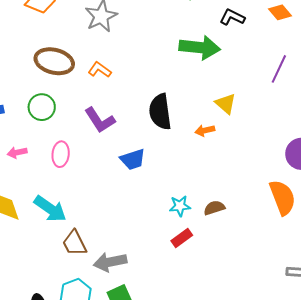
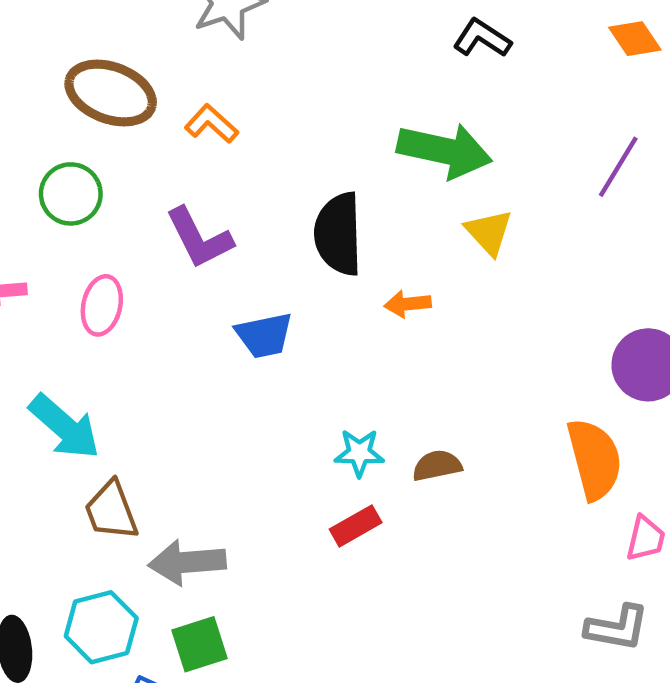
black L-shape: (232, 17) -> (482, 38), moved
green arrow: (200, 47) -> (445, 151), moved
orange arrow: (205, 130) -> (408, 304), moved

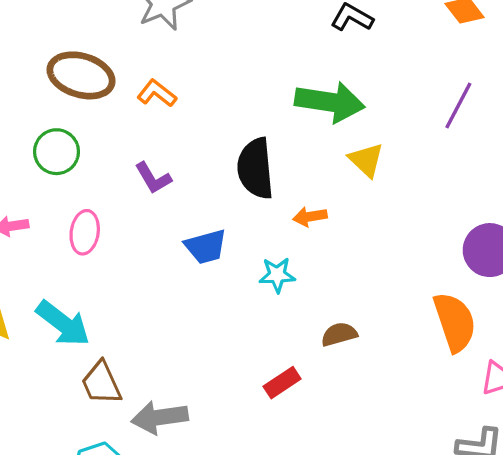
purple L-shape: (199, 238) -> (153, 178), size x0.7
cyan star: (359, 453) -> (277, 275), moved

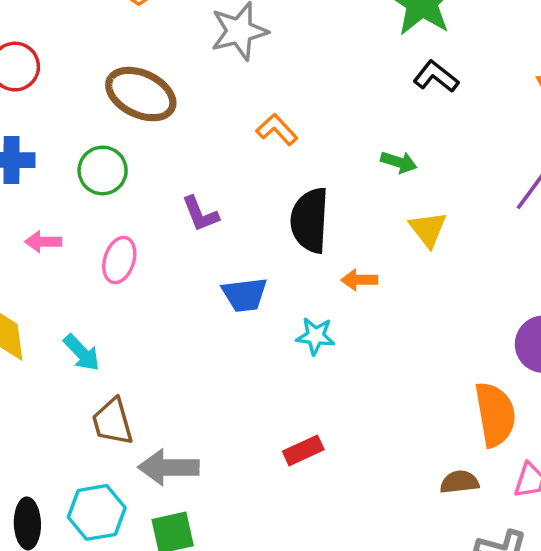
orange L-shape: (157, 93) -> (277, 129), moved
green arrow: (330, 102) -> (399, 162), size x0.5
cyan arrow: (63, 323) -> (82, 353), size x0.7
brown semicircle: (339, 334) -> (459, 482), moved

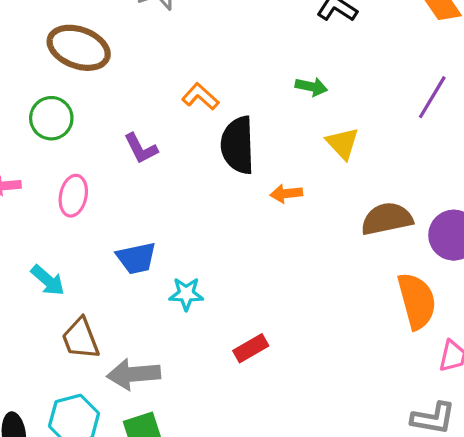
orange L-shape: (277, 129) -> (200, 97), moved
blue trapezoid: (245, 295) -> (136, 258), moved
cyan star: (315, 336) -> (186, 294), moved
brown semicircle: (459, 482) -> (387, 219), moved, size x1.5

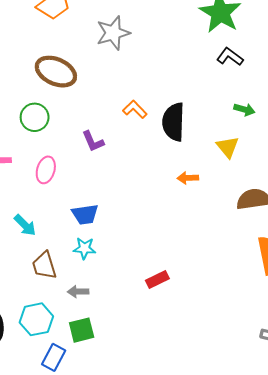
green arrow: (311, 87) -> (244, 109), moved
black semicircle: (238, 145) -> (174, 122), moved
cyan star: (186, 294) -> (84, 248), moved
gray arrow: (134, 374) -> (78, 292), size x0.6

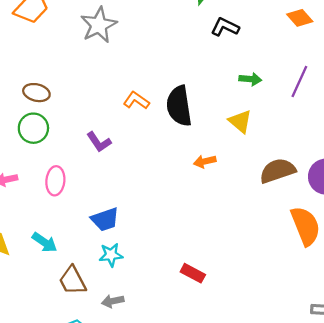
brown ellipse: (56, 72) -> (36, 93), moved, size x0.6
red rectangle: (157, 280) -> (193, 273), turned 65

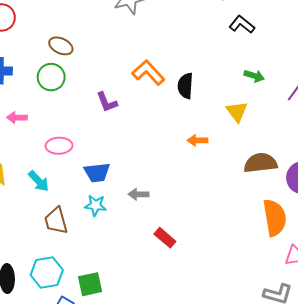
orange L-shape: (136, 100) -> (148, 73), size x1.4
black semicircle: (179, 106) -> (185, 86), size x0.7
pink ellipse: (55, 181) -> (59, 146), moved, turned 70
gray arrow: (113, 301) -> (139, 194), moved

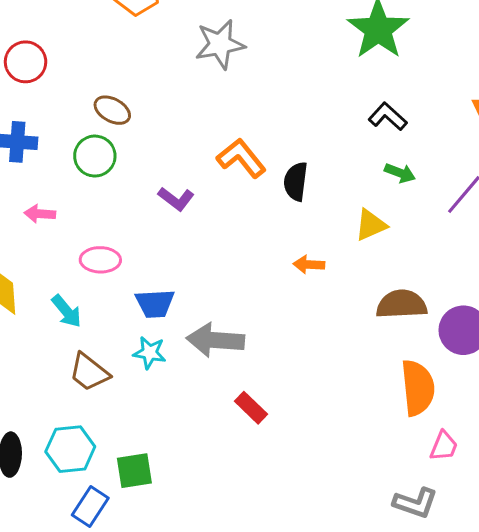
black L-shape: (242, 24) -> (388, 117), moved
purple L-shape: (107, 102) -> (176, 199), turned -35
yellow triangle: (237, 112) -> (371, 225), turned 40
gray arrow: (139, 194) -> (215, 340), size x1.8
brown trapezoid: (56, 221) -> (89, 372), turned -40

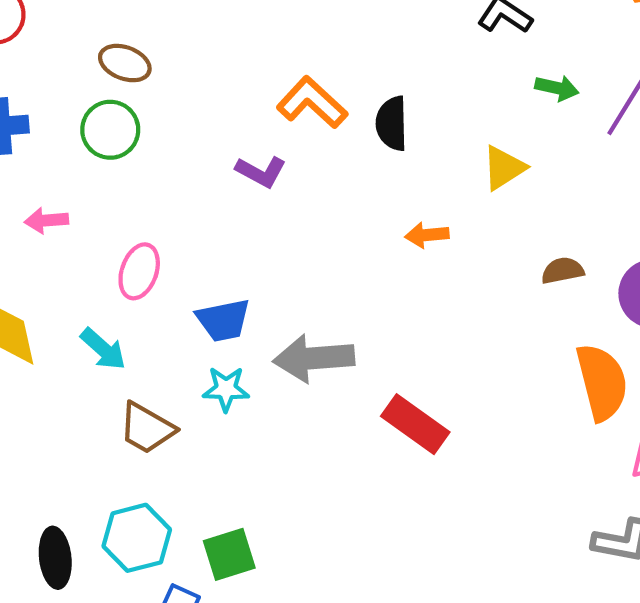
green arrow: (400, 173) -> (557, 88), moved
purple L-shape: (176, 199) -> (261, 172), moved
pink ellipse: (100, 260) -> (139, 271), turned -63
brown semicircle: (402, 304) -> (562, 271), size x0.6
red rectangle: (251, 408) -> (415, 424), moved, size x1.4

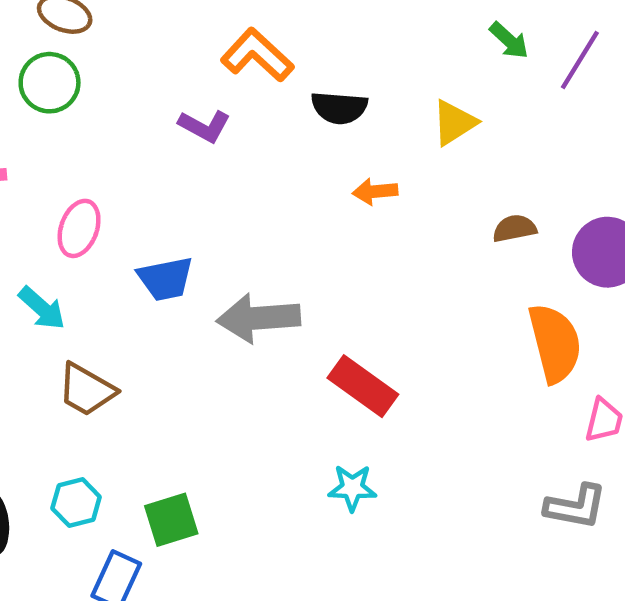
green arrow: (557, 88) -> (509, 40), turned 30
black semicircle: (392, 123) -> (339, 108), moved, turned -84
cyan star: (226, 389) -> (352, 488), moved
cyan hexagon: (137, 538) -> (76, 503), size x0.7

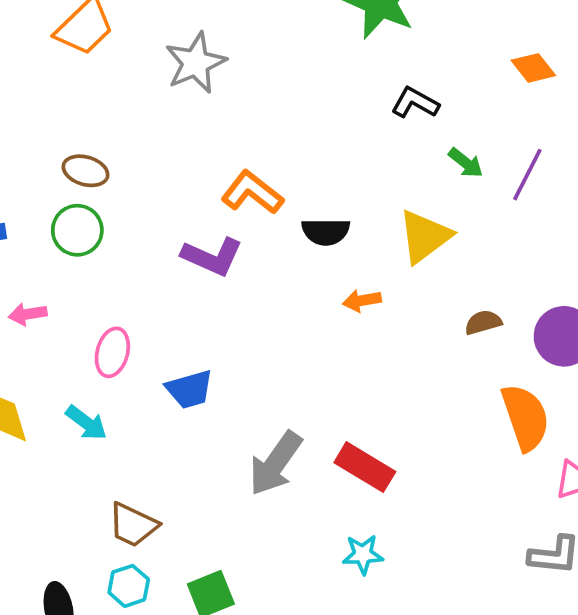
yellow triangle: (454, 123) -> (425, 236), size x1.4
purple L-shape: (204, 126) -> (212, 257), size x1.4
gray arrow: (259, 318) -> (275, 463), moved, turned -46
brown trapezoid: (86, 390) -> (133, 525), moved

